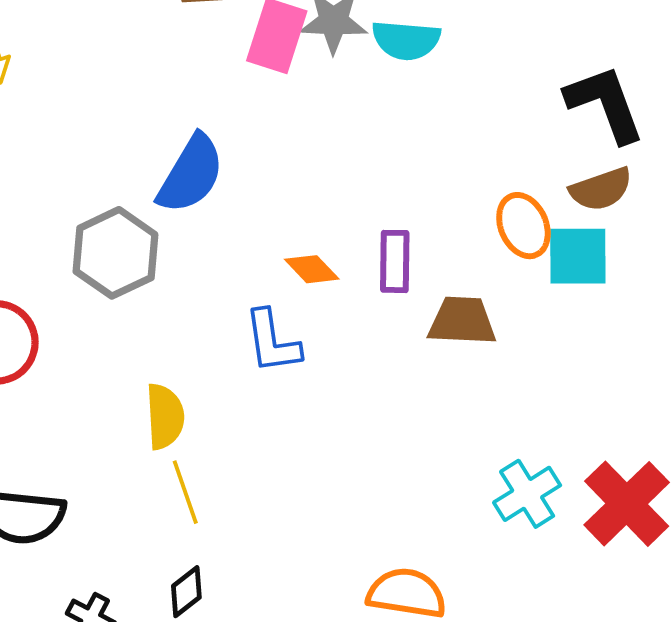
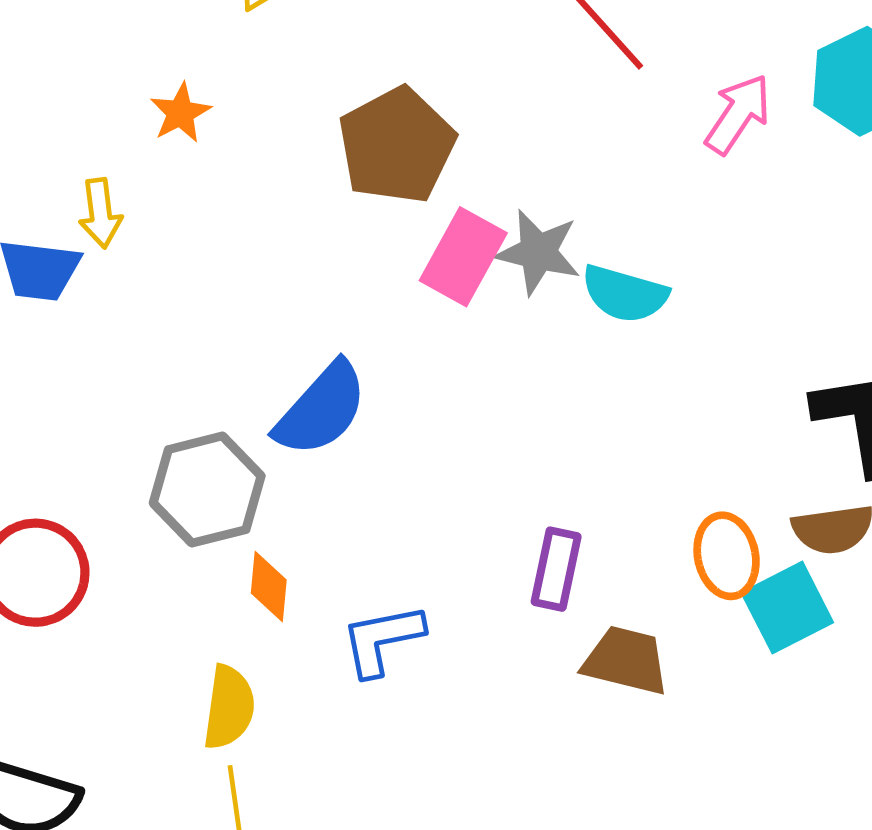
cyan square: (578, 256) -> (787, 608), turned -38
orange diamond: (312, 269) -> (269, 586), moved, turned 38
blue L-shape: (272, 342) -> (382, 640), turned 76

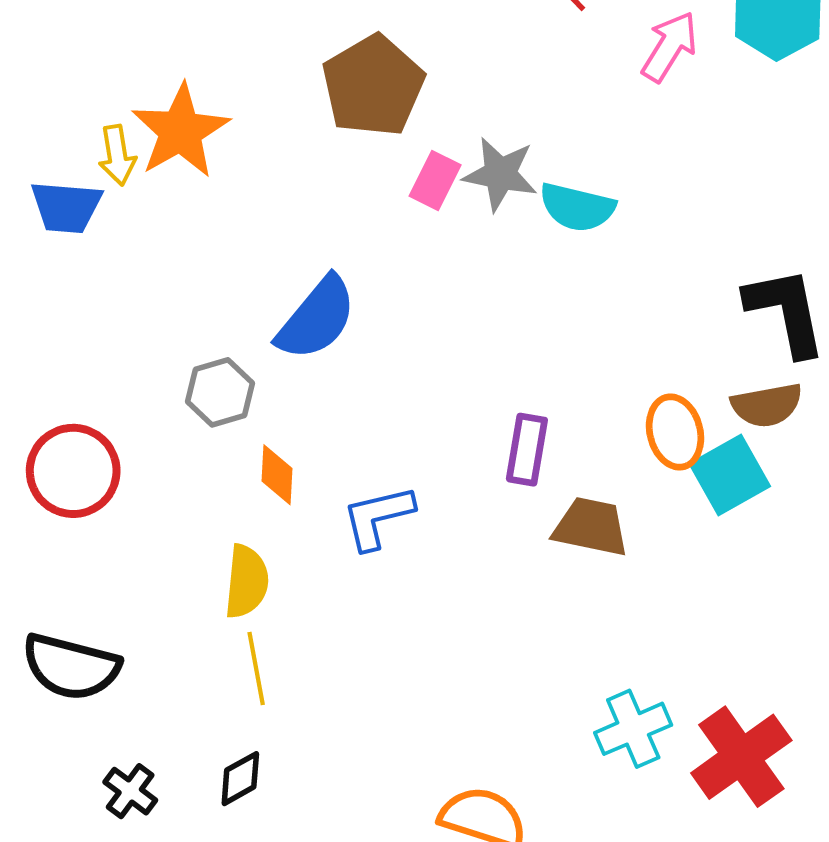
orange star: (180, 113) -> (180, 131), moved, size x1.8
pink rectangle: (463, 257) -> (435, 181), size x0.7
gray hexagon: (207, 490) -> (220, 392), size x0.7

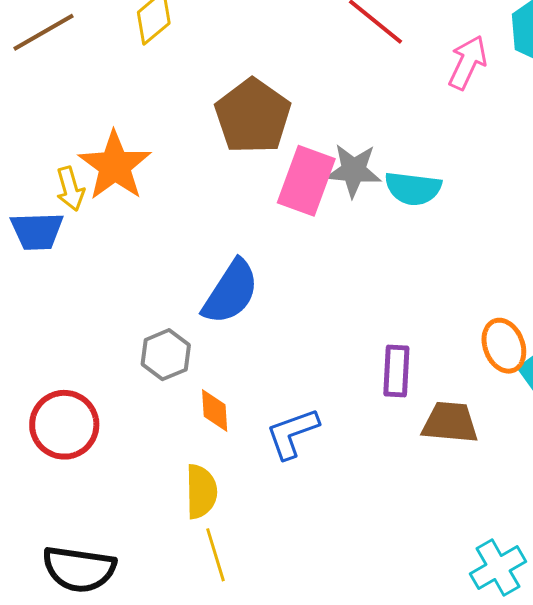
pink rectangle: (435, 181) -> (306, 181), size x1.6

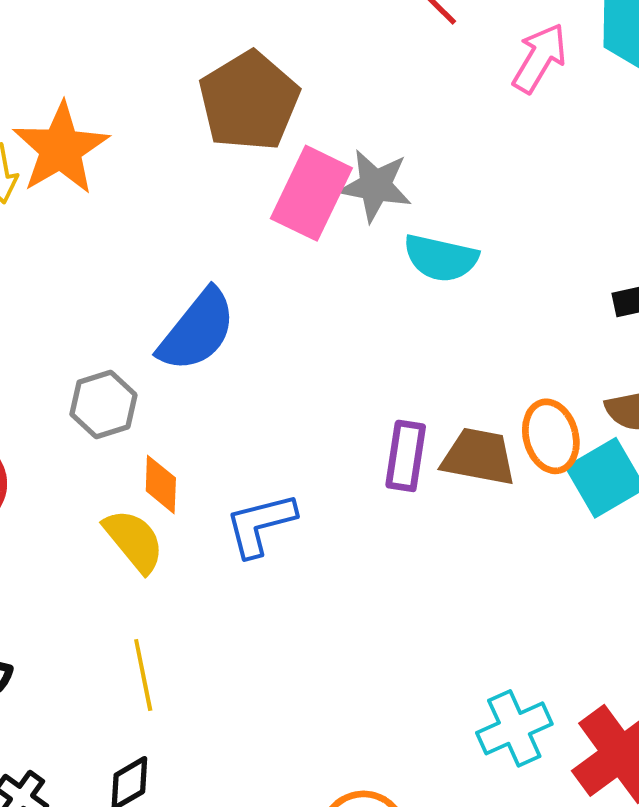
cyan semicircle: (413, 188) -> (441, 258), moved
brown trapezoid: (450, 422) -> (479, 457), moved
yellow semicircle: (201, 492) -> (134, 541), moved, turned -44

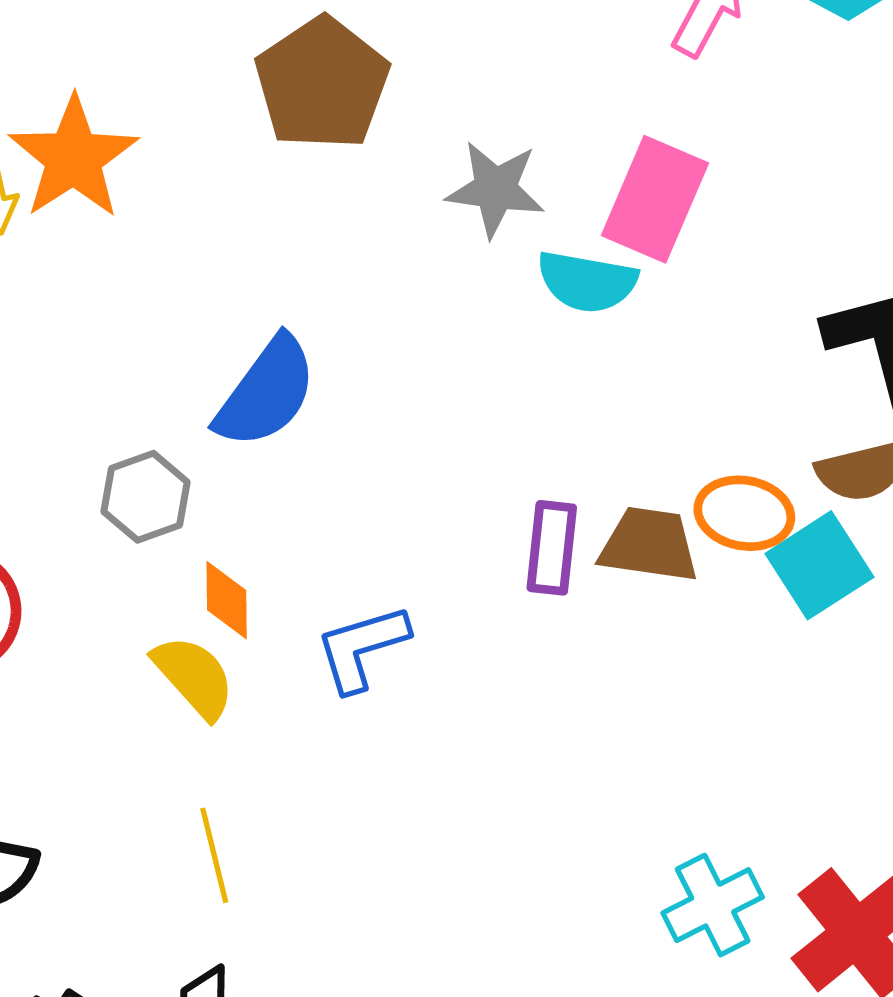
pink rectangle: (311, 193) -> (655, 199), moved
orange ellipse: (551, 436) -> (744, 513), turned -62

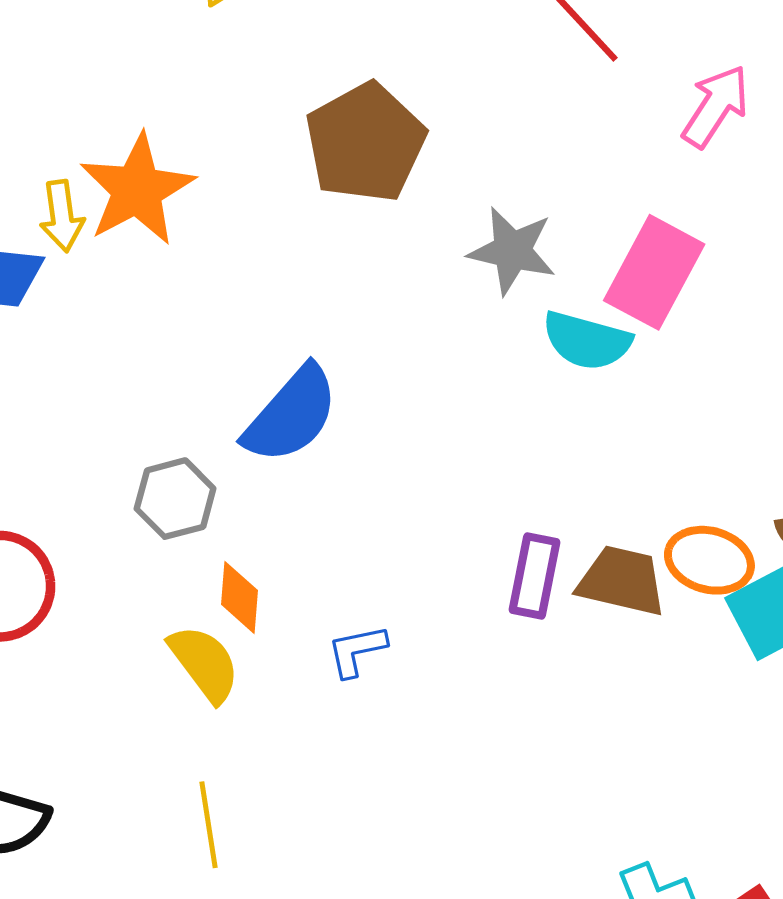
blue L-shape: (362, 648) -> (357, 651), size x0.7

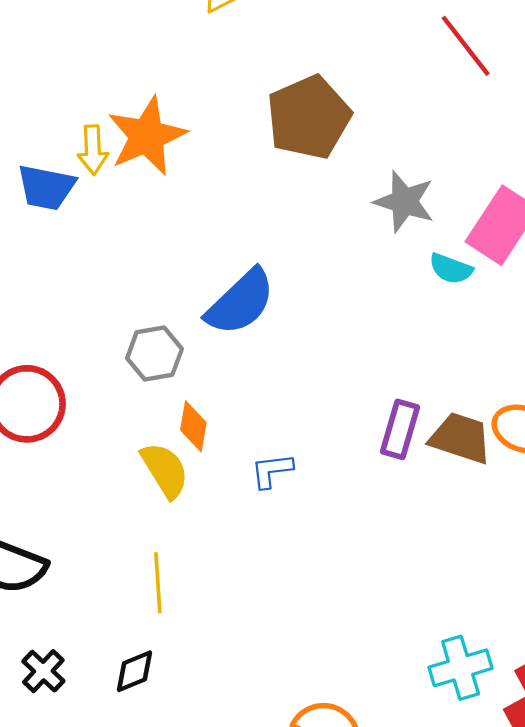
cyan semicircle: (587, 341) -> (451, 269), size x0.7

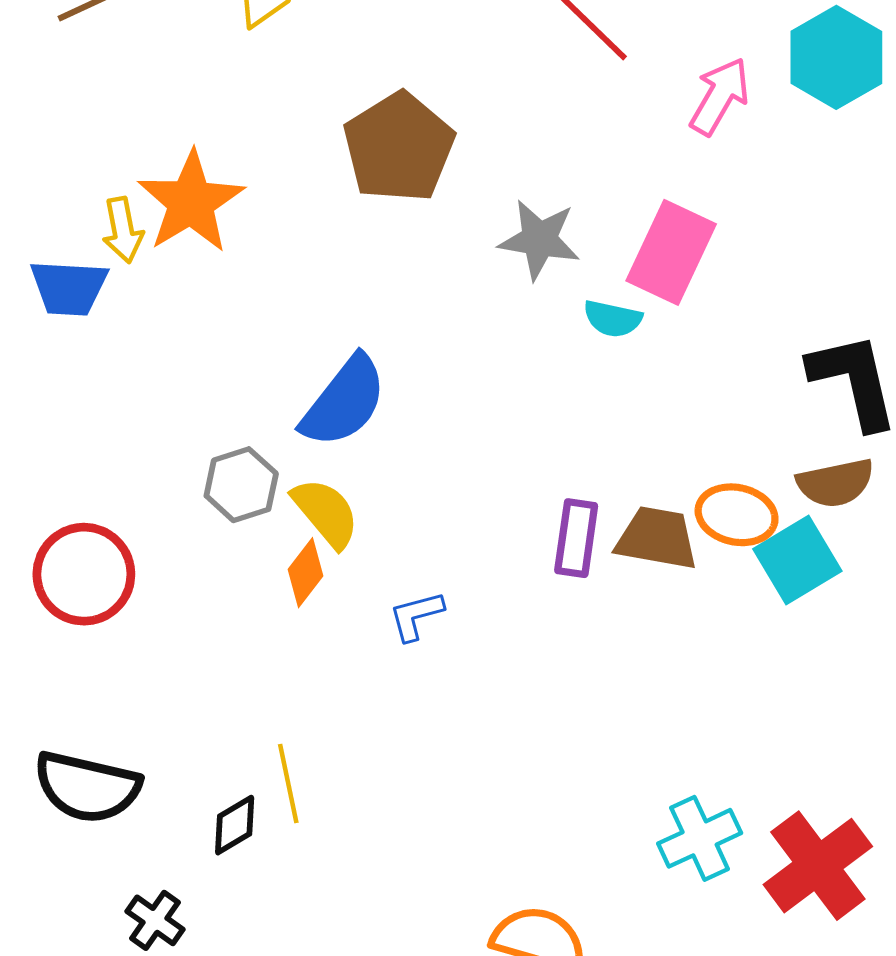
orange diamond: (193, 426) -> (306, 573), turned 36
yellow semicircle: (165, 470) -> (326, 513), moved
black diamond: (135, 671) -> (235, 825), moved

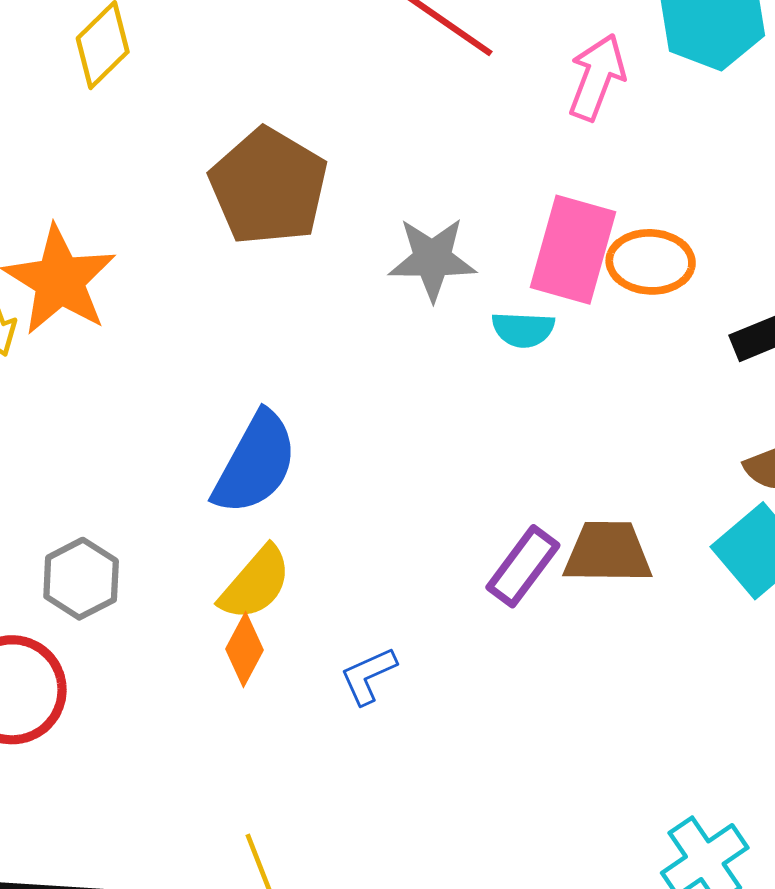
gray hexagon: (241, 485) -> (81, 579), moved
yellow semicircle: (326, 513) -> (255, 583), turned 90
orange ellipse: (737, 515) -> (651, 262), moved
purple rectangle: (576, 538) -> (523, 566), turned 38

